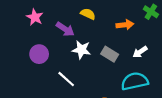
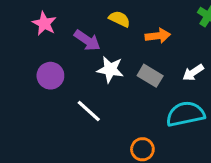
orange arrow: (125, 25) -> (158, 36), moved

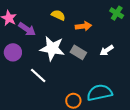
purple arrow: (87, 40) -> (27, 29), moved
white star: (110, 70) -> (52, 48), size x1.4
cyan semicircle: (185, 114) -> (100, 93), moved

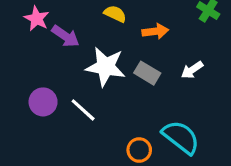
purple circle: (13, 52) -> (43, 102), moved
cyan semicircle: (100, 93) -> (181, 137), turned 50

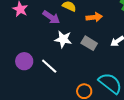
purple arrow: (65, 36) -> (51, 17), moved
white star: (106, 67) -> (63, 39), size x0.7

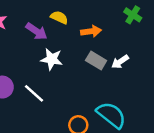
gray rectangle: (89, 43) -> (96, 60), moved

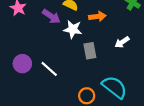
white star: (52, 59) -> (73, 29), moved
gray rectangle: (96, 60) -> (90, 51), moved, turned 49

